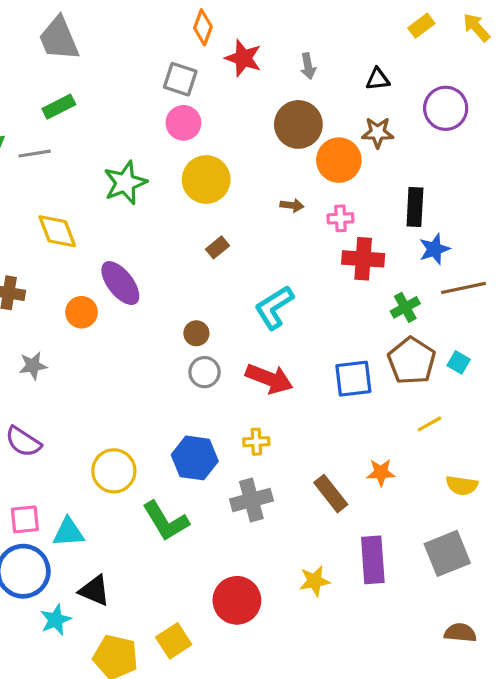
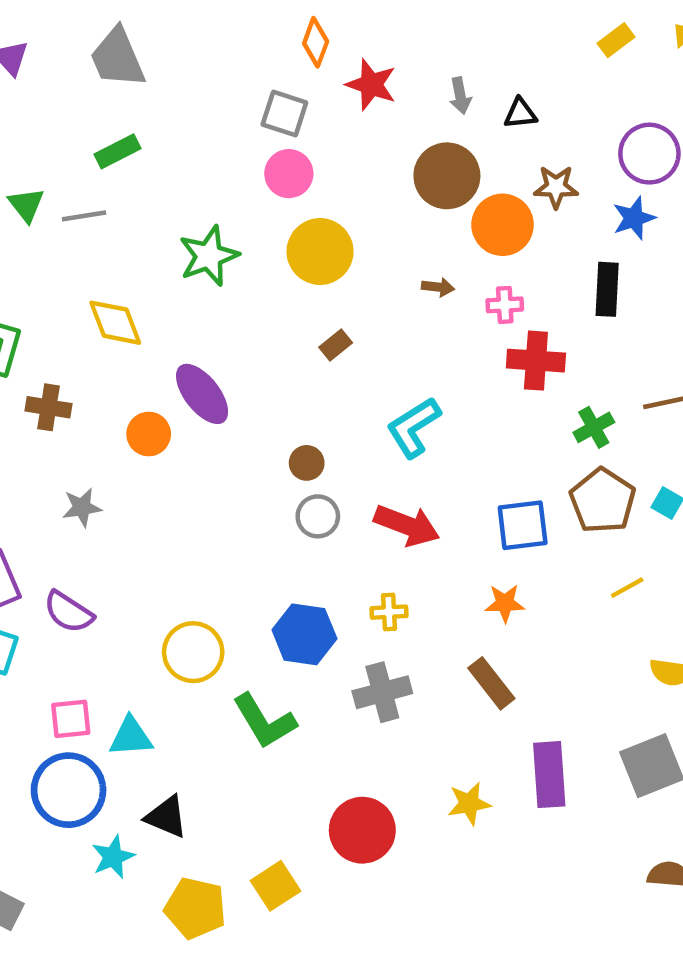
black triangle: (378, 79) -> (520, 114), moved
blue star: (434, 249) -> (634, 218), moved
orange star: (381, 472) -> (505, 603), moved

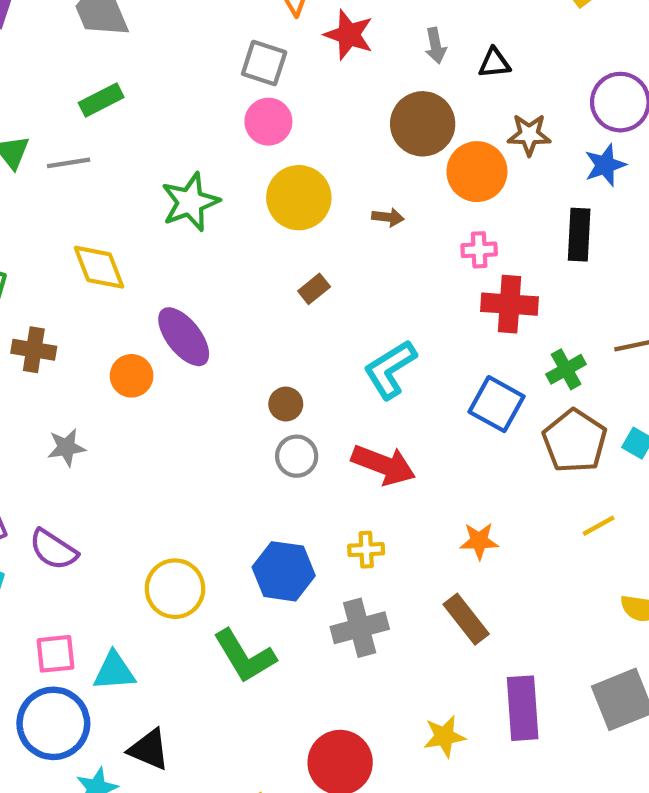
brown arrow: (438, 287) -> (388, 217), moved
blue square: (523, 525) -> (497, 404), moved, turned 36

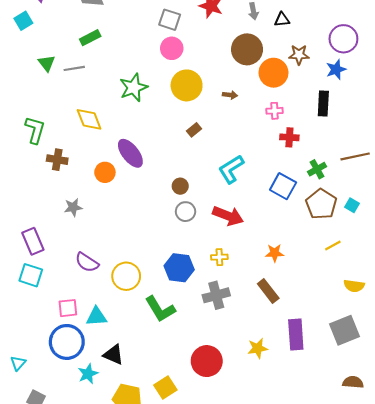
red cross: (510, 304) -> (289, 137), size x0.7
purple semicircle: (53, 550) -> (87, 262), moved

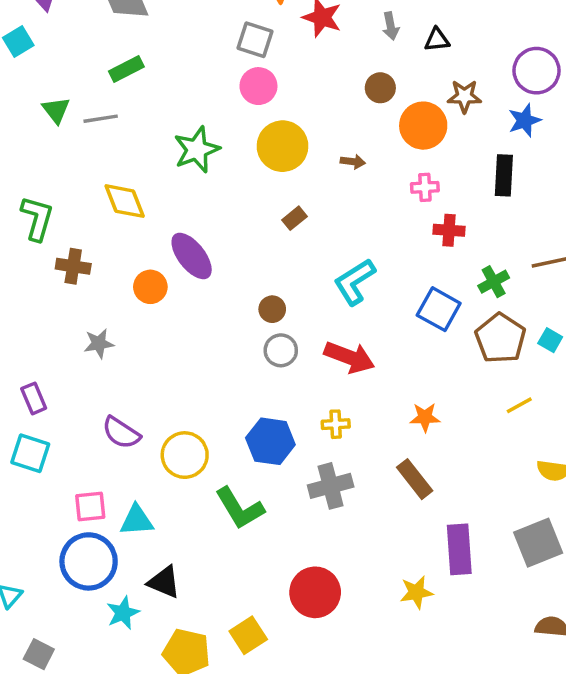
brown circle: (247, 49) -> (380, 88), size x0.6
purple rectangle: (33, 241) -> (34, 398), size x0.7
yellow star: (258, 348) -> (416, 592), moved

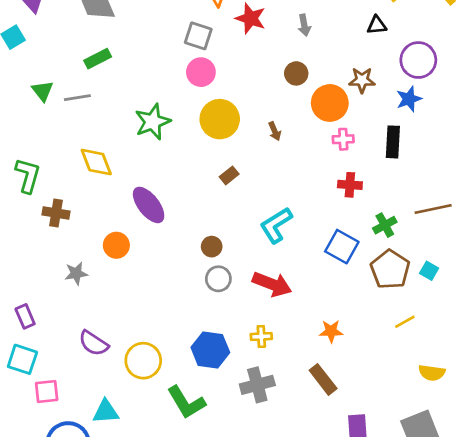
black triangle: (437, 40) -> (377, 25), moved
brown arrow: (353, 162) -> (275, 131), turned 60
pink cross: (425, 187) -> (343, 139), moved
orange circle: (150, 287) -> (116, 245), moved
pink square: (90, 507) -> (47, 392), moved

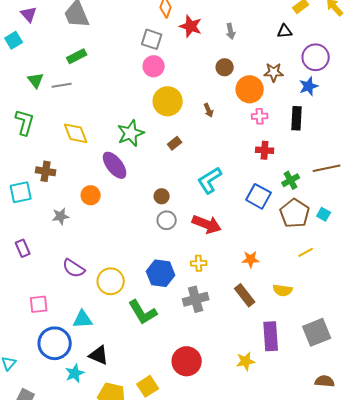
green star: (153, 122) -> (131, 133), moved
green L-shape: (28, 175) -> (25, 122), moved
cyan square: (22, 359) -> (21, 192), moved, turned -30
yellow semicircle: (432, 373) -> (283, 290), moved

